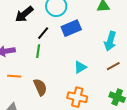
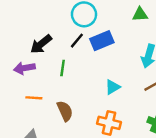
black arrow: (24, 14) -> (41, 44), moved
black line: (43, 33) -> (77, 41), moved

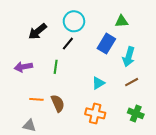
blue rectangle: (102, 41) -> (106, 44), moved, turned -36
black arrow: (41, 44) -> (37, 31), moved
orange line: (34, 98) -> (36, 99), moved

